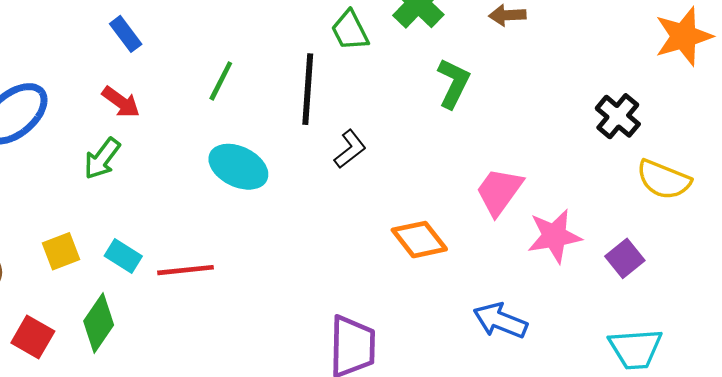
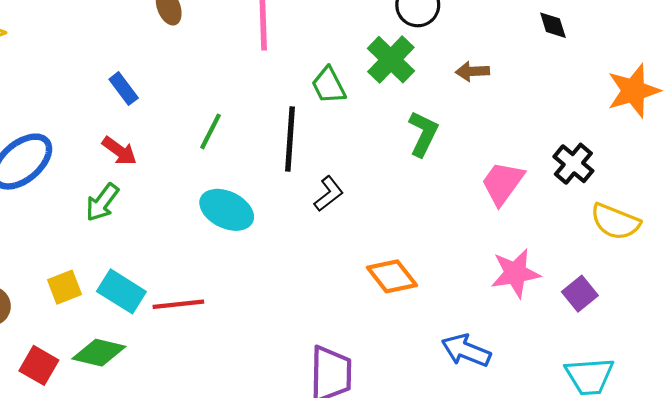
pink trapezoid: (499, 191) -> (503, 183), moved
cyan rectangle: (123, 256) -> (121, 291), size x1.4
green diamond: (99, 323) -> (99, 353), turned 69

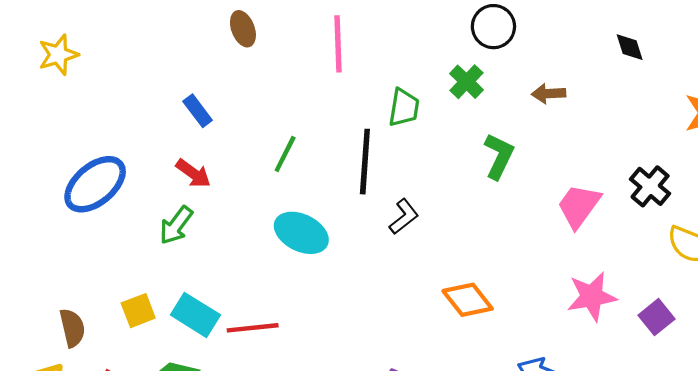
green cross: (391, 60) -> (466, 82), size x0.7
green trapezoid: (329, 85) -> (404, 108), turned -144

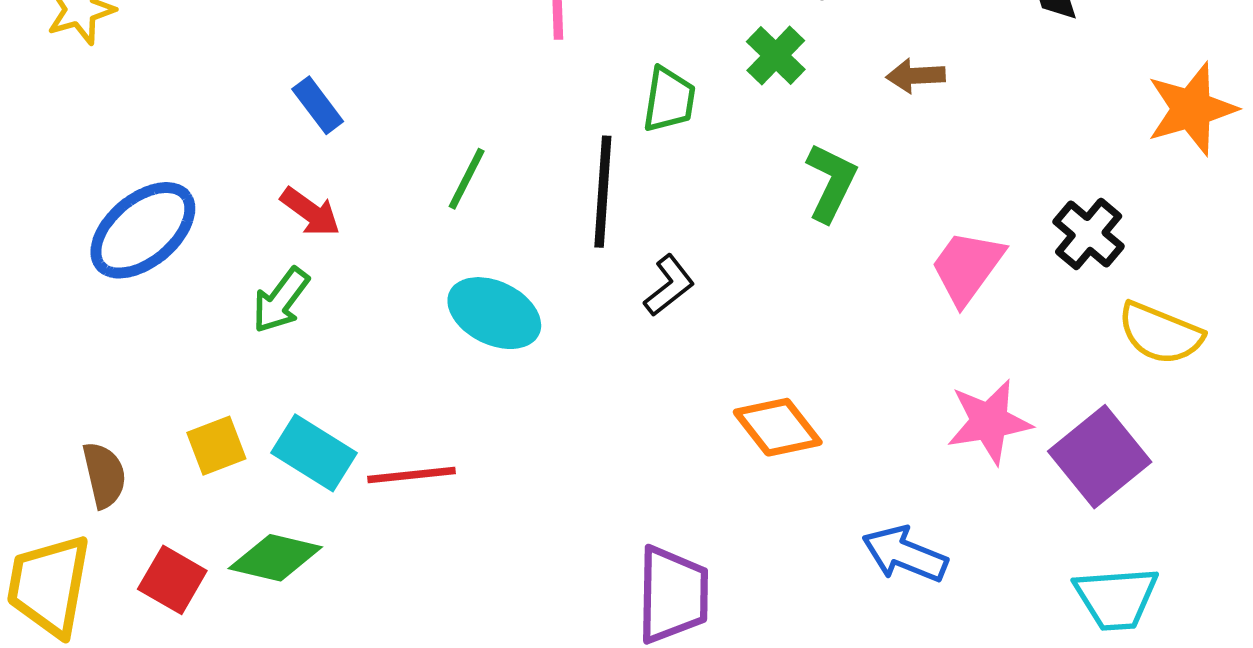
purple square: (657, 317) -> (1100, 457), size x1.6

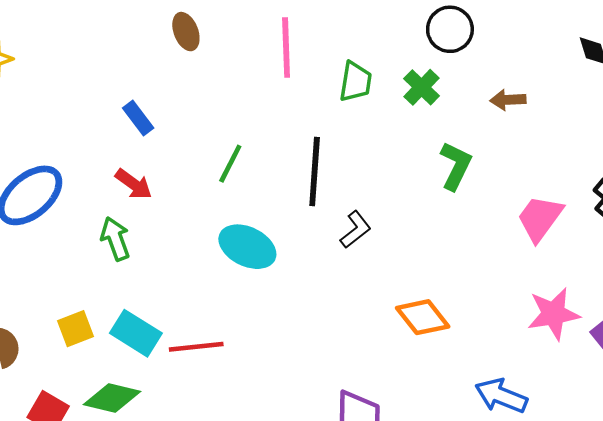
green trapezoid: (669, 100) -> (356, 82), moved
green arrow: (281, 300) -> (115, 239), turned 123

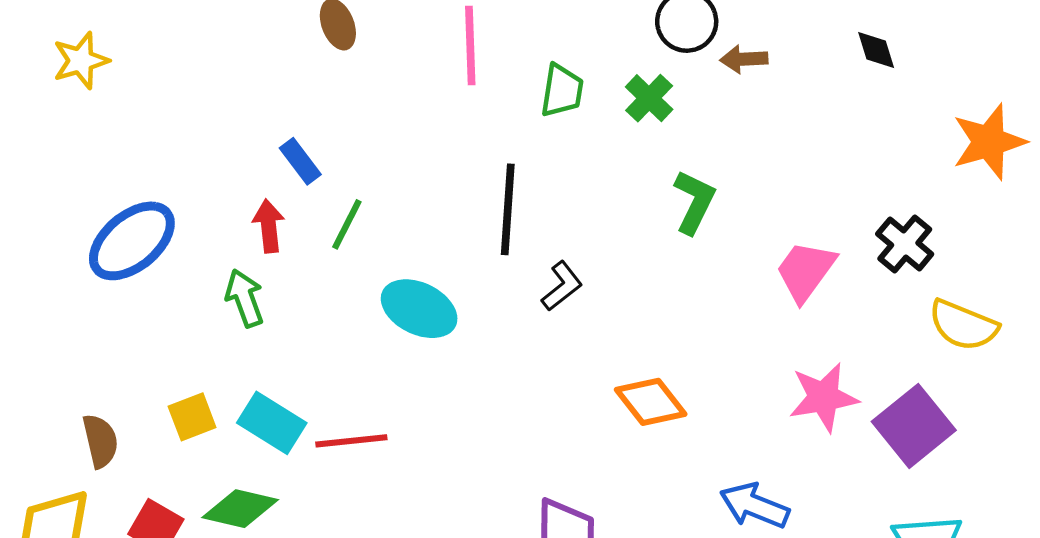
brown arrow: (508, 100) -> (744, 59), moved
blue rectangle: (138, 118) -> (300, 161), moved
green line: (230, 164) -> (347, 224), moved
red arrow: (134, 184) -> (269, 226), turned -132

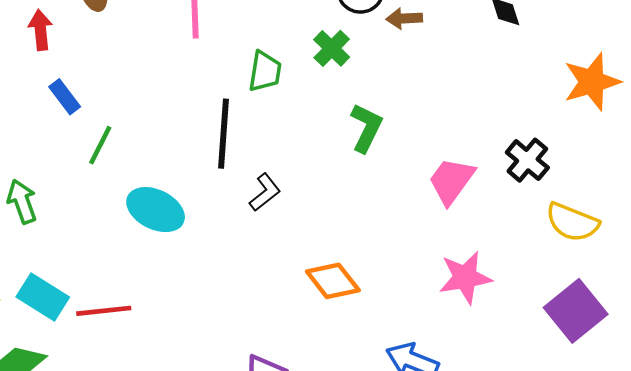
green trapezoid: (562, 91) -> (265, 71), moved
red arrow: (269, 226) -> (40, 30), moved
purple square: (914, 426) -> (576, 311), moved

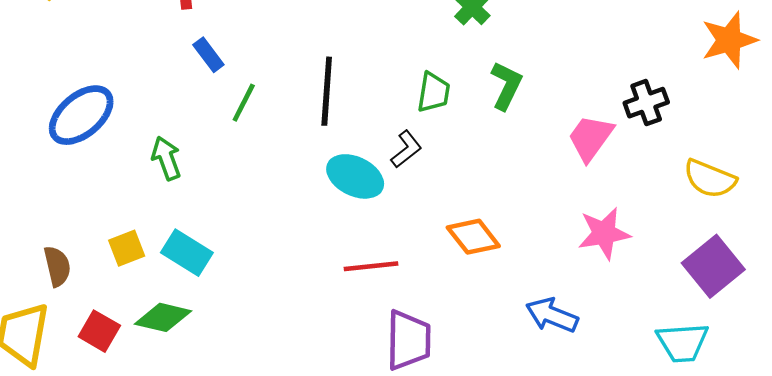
green trapezoid: (265, 71) -> (434, 92), moved
black line: (223, 134) -> (327, 91), moved
black cross: (527, 160) -> (646, 103), moved, turned 30
cyan ellipse: (156, 210) -> (355, 176), moved
red line: (104, 311) -> (371, 266), moved

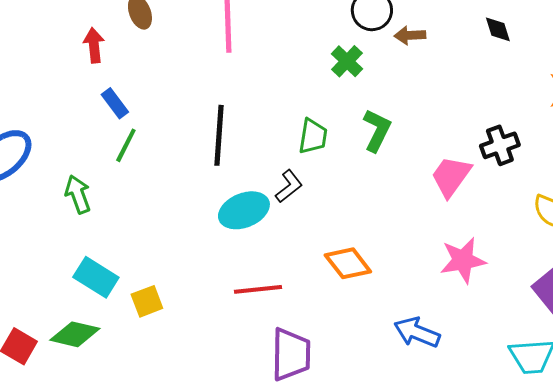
green line: (244, 103) -> (126, 145), moved
cyan ellipse: (355, 176) -> (244, 210), turned -48
yellow square: (127, 248) -> (147, 301), moved

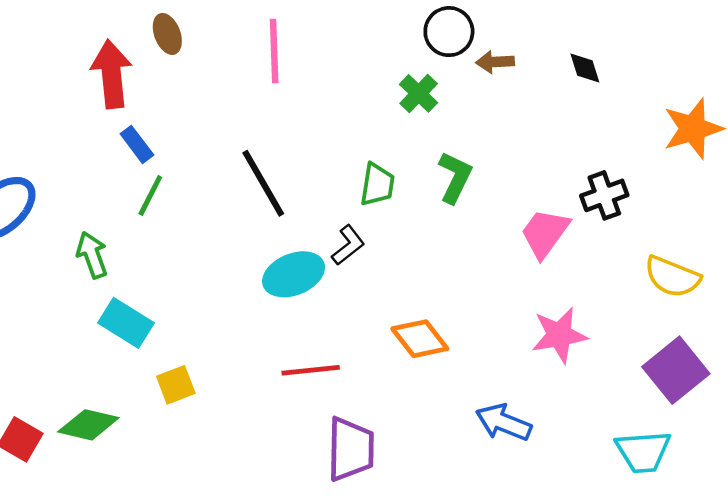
black diamond: (498, 29) -> (585, 68), moved
red arrow: (94, 45) -> (111, 74), size x1.6
black line: (219, 135) -> (263, 183), turned -34
cyan rectangle: (96, 277) -> (126, 323), moved

